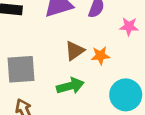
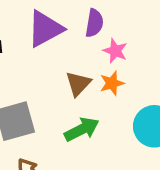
pink star: (129, 27) -> (115, 51), moved, turned 30

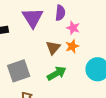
purple triangle: (45, 29) -> (33, 18), turned -30

